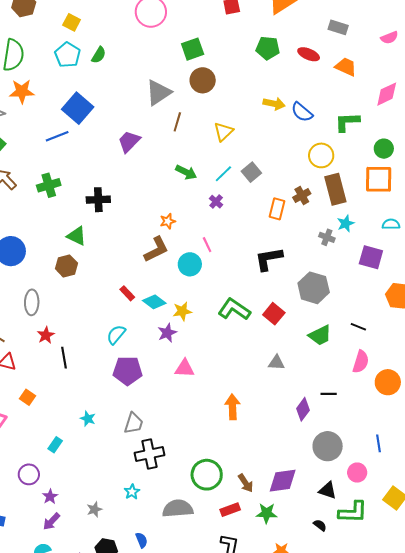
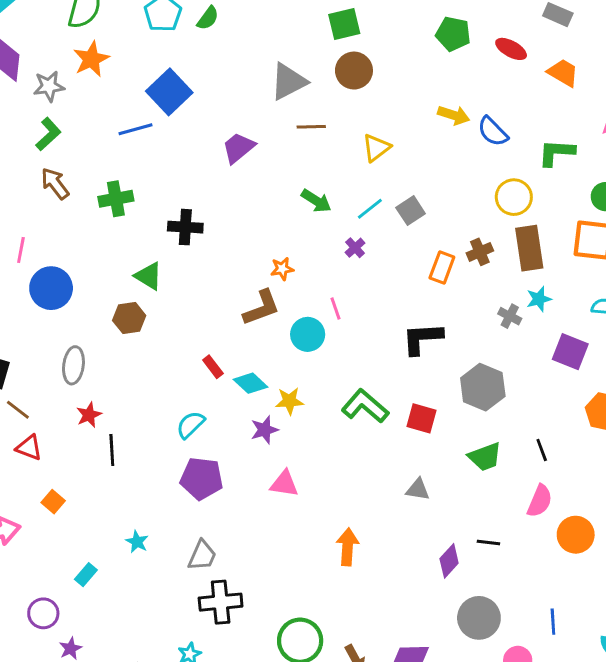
orange star: (22, 91) -> (91, 59), turned -30
brown line: (177, 122) -> (311, 127), turned 66
red square: (274, 314) -> (421, 418), turned -30
black line: (358, 327) -> (542, 450), turned 42

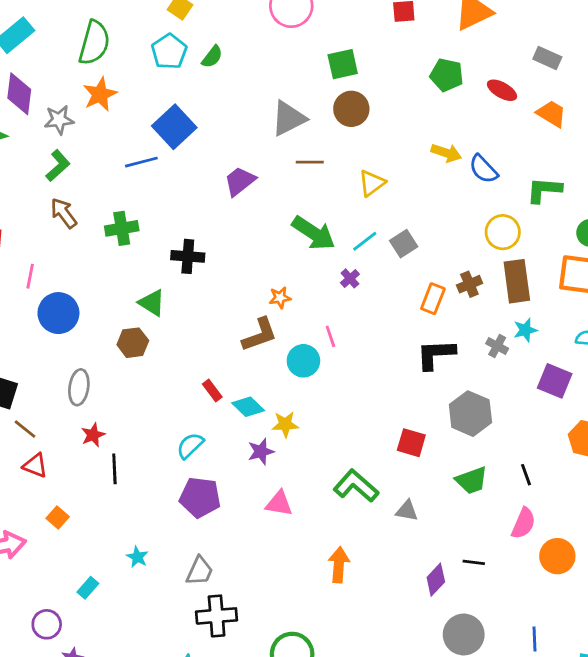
green arrow: (316, 201) -> (314, 233), size x1.5
black L-shape: (422, 338) -> (436, 354), moved
green L-shape: (365, 406) -> (356, 486), moved

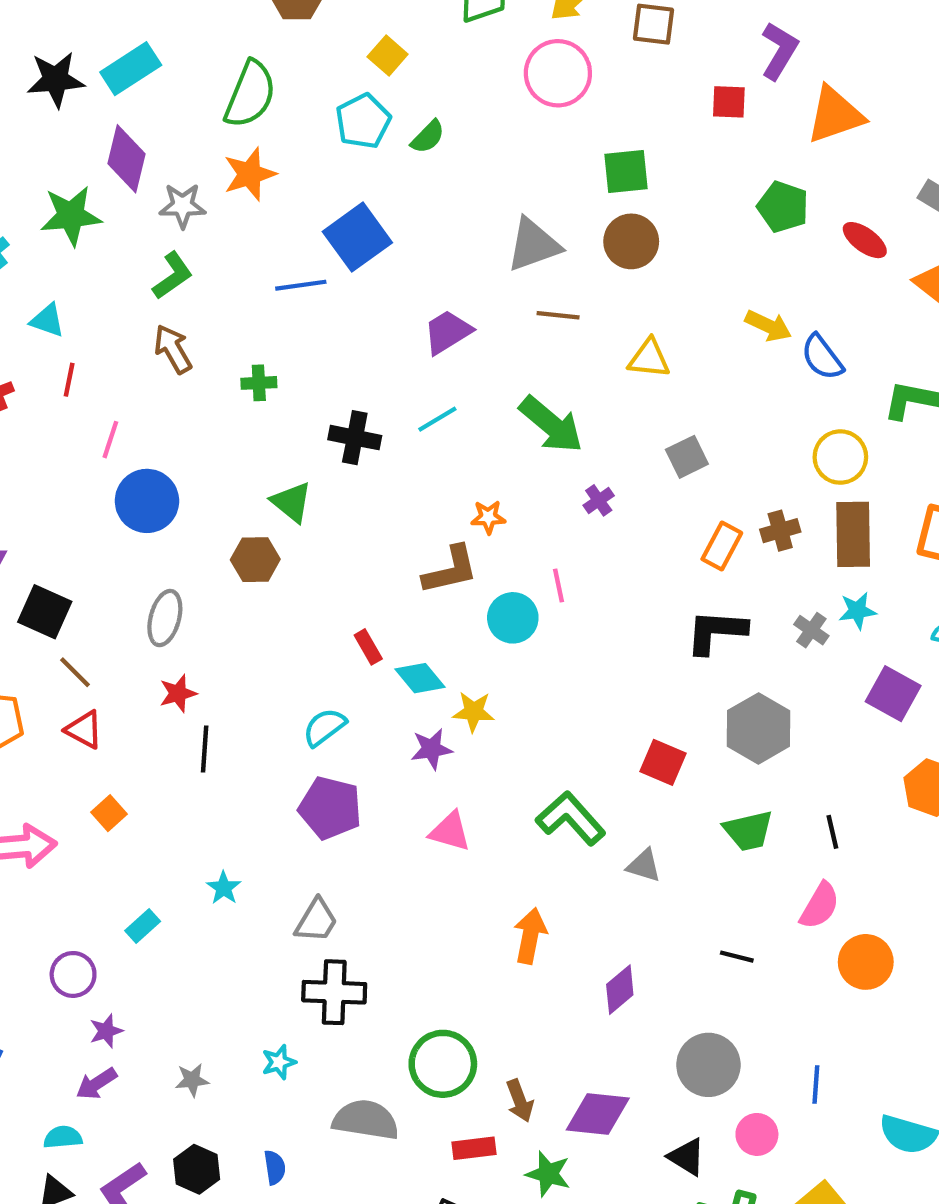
yellow triangle: (372, 183) -> (649, 358), turned 36
green cross: (122, 228) -> (259, 383), size x0.7
cyan line: (365, 241) -> (437, 419), moved
purple diamond: (436, 580) -> (620, 990), moved

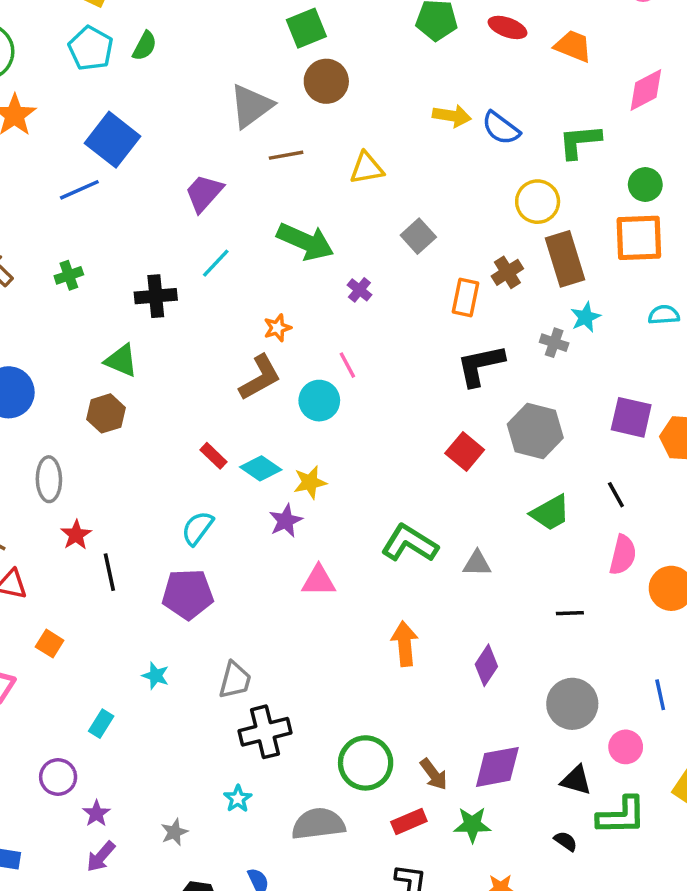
purple square: (893, 694) -> (631, 417), moved
red square: (663, 762) -> (465, 452), moved, turned 33
purple pentagon: (330, 808) -> (188, 594), moved

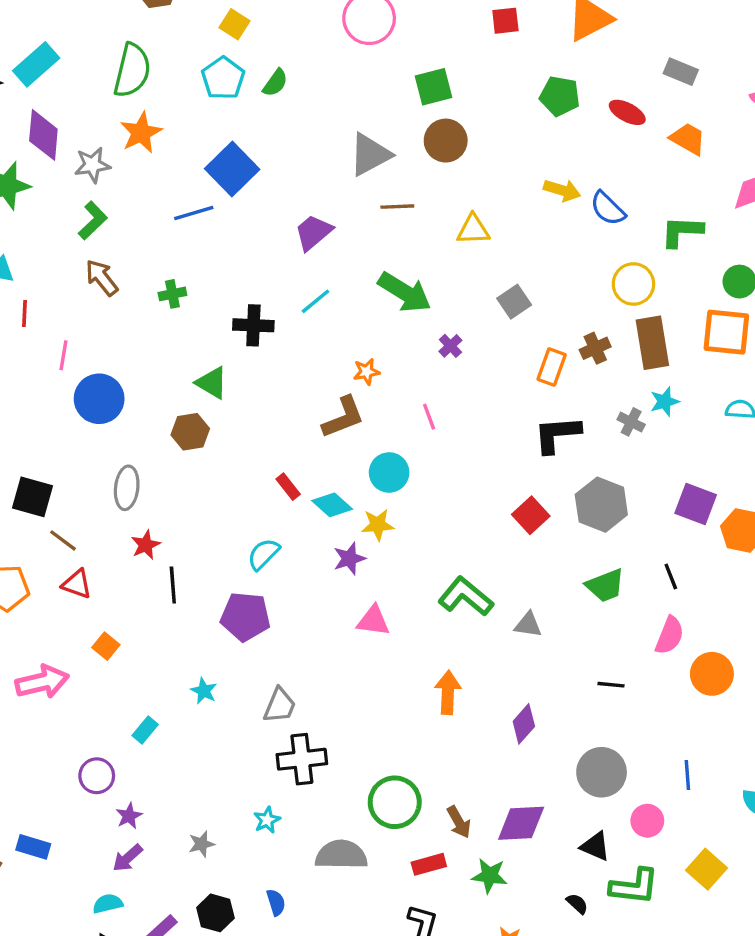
cyan circle: (319, 401) -> (389, 472), moved

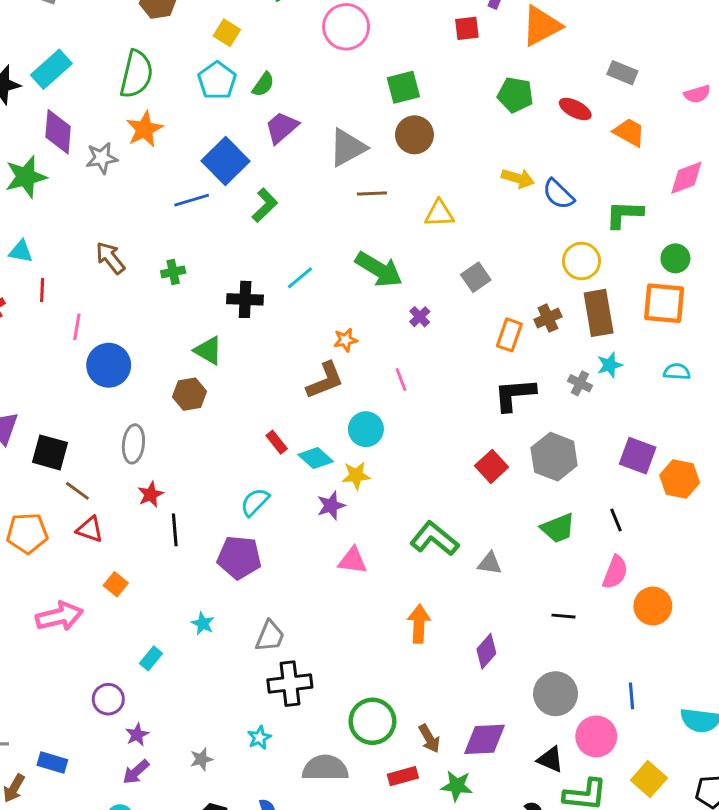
green L-shape: (93, 220) -> (265, 205), moved
purple trapezoid: (313, 232) -> (282, 128), moved
pink circle: (647, 821) -> (596, 736), size x1.4

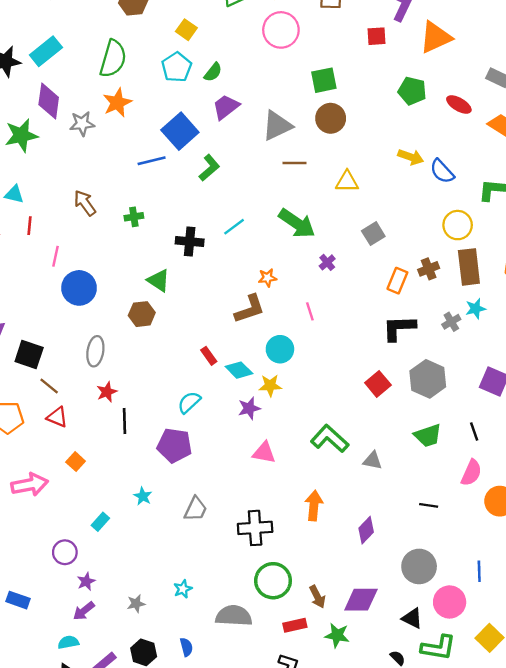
gray cross: (580, 383) -> (451, 322), turned 30
black cross: (290, 684) -> (255, 528), moved

